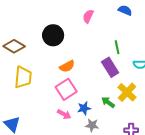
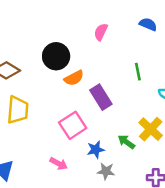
orange semicircle: (67, 66) -> (74, 78), moved
purple rectangle: (110, 67) -> (101, 97), moved
pink arrow: (64, 114) -> (59, 164), moved

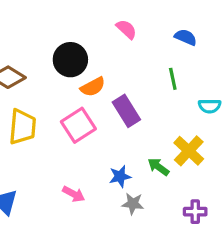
blue semicircle: (148, 24) -> (186, 37), moved
pink semicircle: (101, 32) -> (126, 29), turned 108
pink square: (73, 125) -> (78, 125), moved

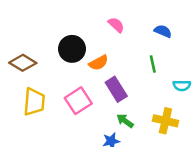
orange semicircle: (93, 87) -> (98, 63), moved
yellow cross: (189, 151) -> (165, 121), turned -30
green arrow: (158, 167) -> (125, 121), moved

